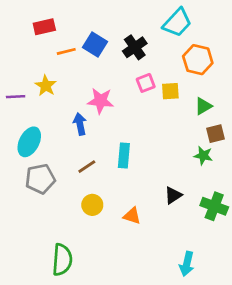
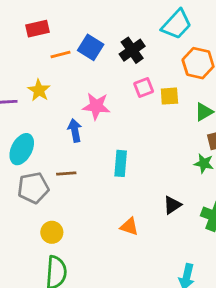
brown line: (87, 167) -> (66, 173), moved, turned 30
yellow circle: (92, 205) -> (52, 232), moved

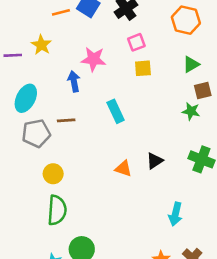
yellow square: (169, 96) -> (143, 68), moved
cyan rectangle: (121, 163) -> (116, 111), turned -30
black triangle: (172, 205) -> (155, 161), moved

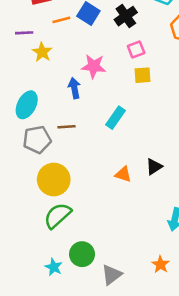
purple line: (13, 55) -> (24, 33), moved
cyan rectangle: (116, 111) -> (115, 118), turned 60
yellow circle: (53, 174) -> (54, 179), size x1.6
green semicircle: (57, 210) -> (58, 216), turned -136

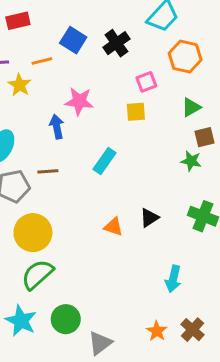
orange line: (61, 20) -> (42, 61), moved
pink square: (136, 49) -> (146, 82), moved
cyan star: (54, 267) -> (21, 321), moved, size x1.5

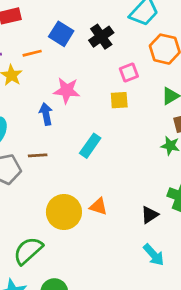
black triangle: (149, 218) -> (150, 215), moved
yellow circle: (33, 233) -> (64, 212), moved
cyan arrow: (173, 279) -> (154, 255), turned -55

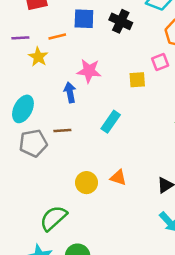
blue square: (61, 34) -> (84, 19), turned -30
black cross: (101, 37) -> (121, 21), turned -30
pink square: (129, 73) -> (160, 62), moved
yellow circle: (64, 212) -> (86, 183), size x0.7

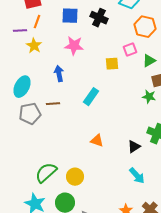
orange line: (57, 37) -> (37, 22), moved, turned -56
pink star: (89, 71) -> (74, 46), moved
yellow circle: (86, 183) -> (75, 177), moved

